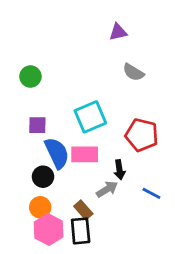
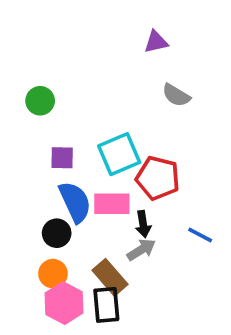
purple square: (37, 125) -> (62, 158), moved
red pentagon: (142, 135) -> (158, 178), moved
black arrow: (119, 170) -> (143, 224), moved
blue line: (151, 193) -> (200, 235), moved
brown rectangle: (83, 210) -> (110, 277), size x1.4

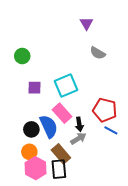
purple triangle: (156, 42) -> (86, 23), turned -48
red pentagon: (158, 178) -> (105, 110), moved
blue semicircle: (75, 202) -> (49, 126), moved
pink rectangle: (112, 204) -> (62, 113), turned 48

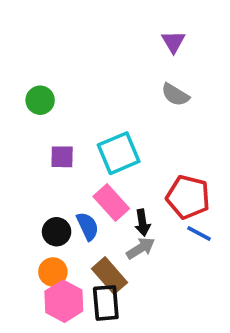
purple triangle: (86, 23) -> (173, 42), moved
blue semicircle: (49, 126) -> (88, 226), size x0.7

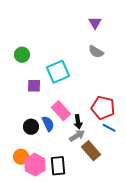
cyan square: (119, 153) -> (58, 72), moved
orange circle: (53, 272) -> (21, 157), moved
brown rectangle: (110, 276) -> (91, 151), moved

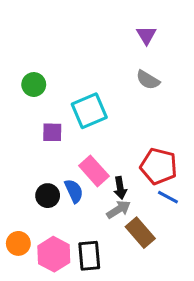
orange circle: (21, 157) -> (18, 243), moved

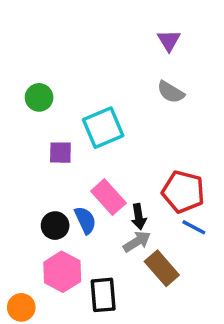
orange circle: (18, 243) -> (21, 307), moved
pink hexagon: (54, 254) -> (62, 272), moved

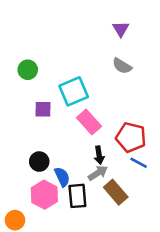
pink rectangle: (108, 197) -> (89, 122), moved
blue semicircle: (85, 220) -> (62, 177), moved
black rectangle: (103, 295) -> (77, 196), moved

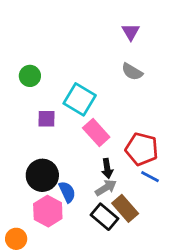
cyan square: (74, 91) -> (80, 99), turned -36
black circle: (39, 162) -> (42, 175), size x1.5
black rectangle: (77, 196) -> (104, 217), moved, turned -45

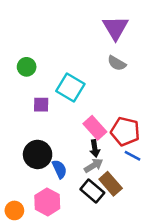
purple triangle: (131, 32) -> (115, 28), size x1.6
pink rectangle: (96, 133) -> (95, 128), moved
pink hexagon: (48, 211) -> (47, 202), moved

